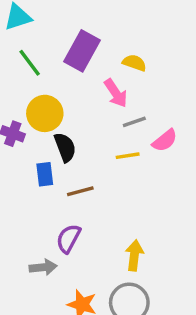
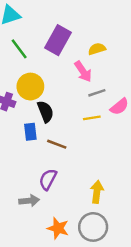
yellow semicircle: (134, 63) -> (97, 49), turned -36
brown line: (80, 191) -> (57, 144), turned 36

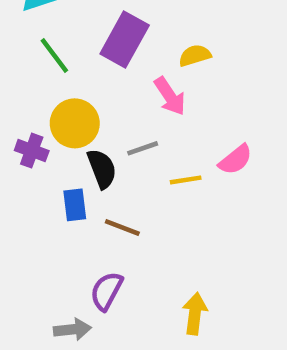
gray line: (97, 93) -> (143, 148), moved

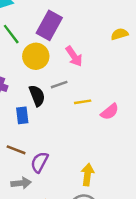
yellow semicircle: (195, 55) -> (120, 34), moved
yellow circle: (75, 123) -> (36, 56), moved
pink semicircle: (236, 160) -> (110, 112), moved
brown line: (122, 228) -> (16, 150), moved

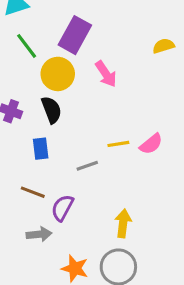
gray line: (59, 85) -> (87, 166), moved
black semicircle: (37, 96) -> (51, 110), moved
yellow line: (83, 102) -> (118, 144), moved

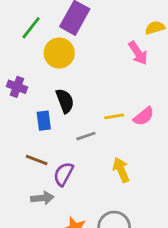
green line: (27, 46) -> (31, 28), turned 75
pink arrow: (106, 74) -> (138, 53), moved
black semicircle: (51, 110) -> (65, 101), moved
yellow arrow: (123, 223) -> (121, 170), moved, turned -30

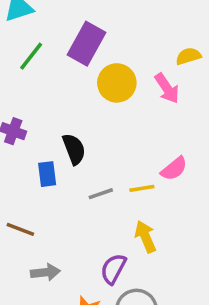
yellow circle: (59, 53) -> (117, 83), moved
yellow line: (114, 116) -> (142, 188), moved
brown line: (37, 160) -> (20, 229), moved
purple semicircle: (63, 174) -> (113, 269), moved

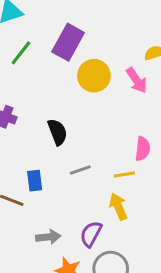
pink semicircle: (174, 169) -> (143, 149), turned -45
blue rectangle: (47, 174) -> (35, 181), moved
yellow line: (142, 188) -> (124, 175), moved
gray arrow: (45, 272) -> (48, 237), moved

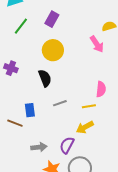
purple rectangle: (68, 42) -> (52, 19), size x0.7
yellow circle: (94, 76) -> (53, 50), moved
yellow arrow: (118, 207) -> (85, 127), turned -96

